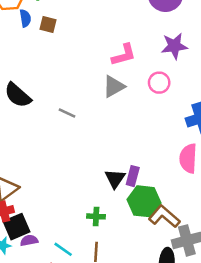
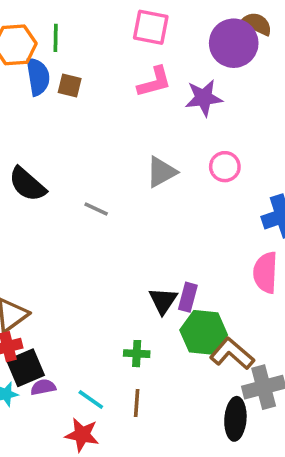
blue semicircle: (25, 18) -> (38, 77), size x1.5
purple star: (174, 46) -> (204, 98), moved
pink L-shape: (124, 55) -> (154, 82), moved

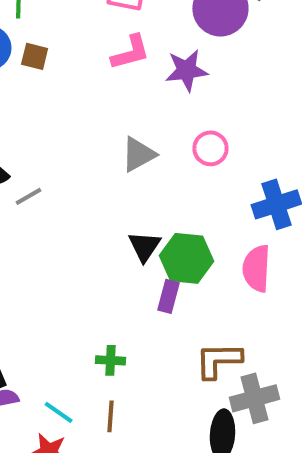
gray line: (96, 209) -> (29, 196), moved, turned -55
black triangle: (163, 301) -> (145, 246), moved
green hexagon: (204, 332) -> (186, 258), moved
brown L-shape: (232, 354) -> (218, 360), turned -42

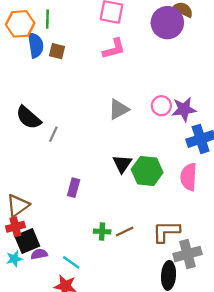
purple star: (186, 70) -> (184, 109), moved
gray line: (29, 196) -> (53, 134), turned -35
purple rectangle: (168, 296) -> (74, 188), moved
brown line: (111, 416) -> (125, 231), moved, turned 60

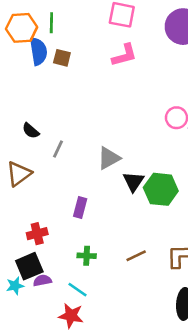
gray triangle: (119, 109) -> (109, 158), moved
black semicircle: (28, 118) -> (31, 131), size x0.6
brown triangle: (18, 205) -> (19, 174), moved
red cross: (15, 227) -> (37, 234), moved
green cross: (102, 231) -> (87, 256), moved

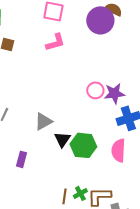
green cross: (87, 256) -> (80, 193), moved, turned -32
brown line: (136, 256) -> (64, 196), turned -56

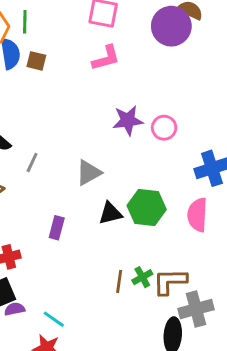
purple star: (114, 93) -> (128, 120), moved
black triangle: (62, 139) -> (110, 213), moved, turned 42

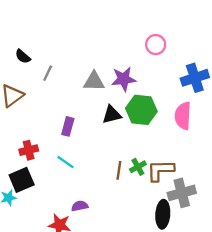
purple star: (128, 120) -> (124, 79), moved
gray triangle: (89, 173) -> (94, 81), turned 30
purple semicircle: (15, 309) -> (80, 206), moved
cyan line: (54, 319) -> (65, 162), moved

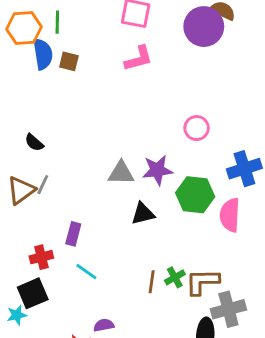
gray line: (48, 73) -> (43, 185), moved
green hexagon: (141, 110) -> (195, 195), moved
purple rectangle: (68, 126) -> (73, 234), moved

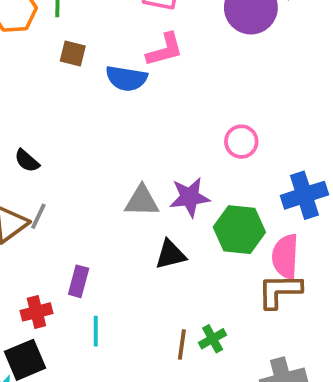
blue semicircle: (43, 54) -> (126, 78), moved, turned 108
cyan line: (86, 272) -> (96, 331), turned 55
brown L-shape: (202, 282) -> (280, 291), moved

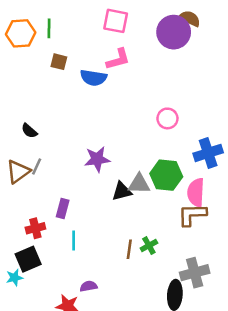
purple star: (190, 197) -> (97, 159), moved
gray triangle: (142, 201) -> (139, 184), moved

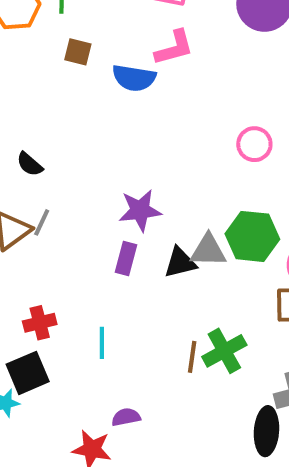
purple rectangle: (63, 208) -> (126, 259), moved
green cross: (149, 246) -> (224, 351), size x1.5

